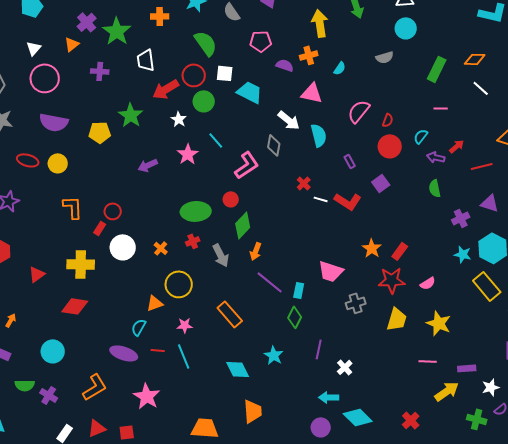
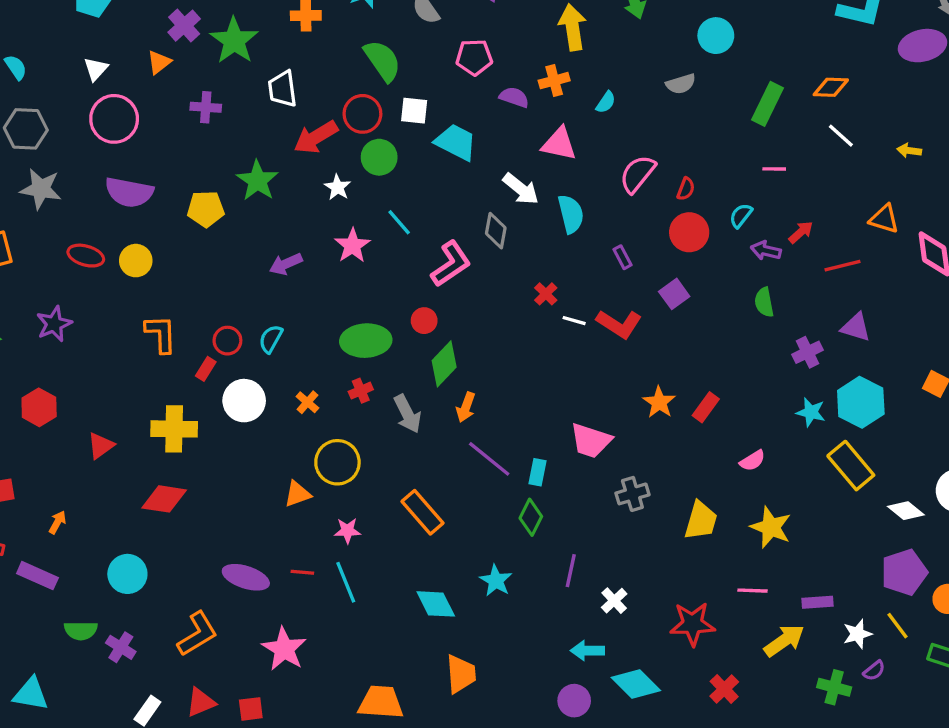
red star: (392, 280) -> (692, 624), moved
cyan semicircle: (139, 327) -> (271, 339), moved

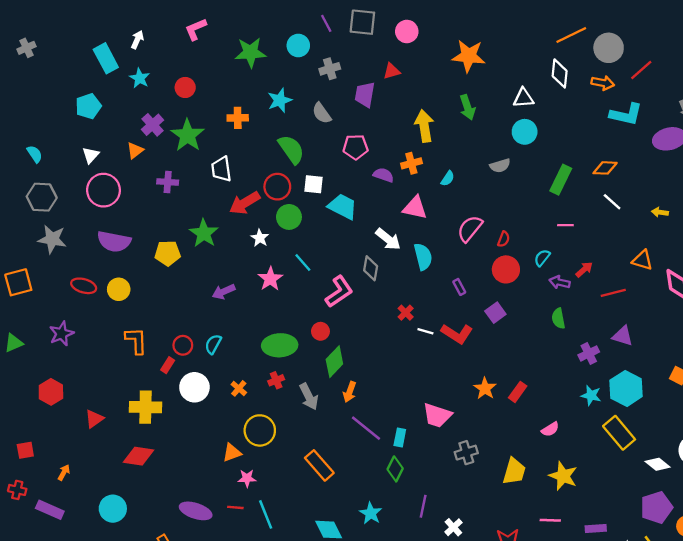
pink star: (347, 531) -> (247, 478), moved

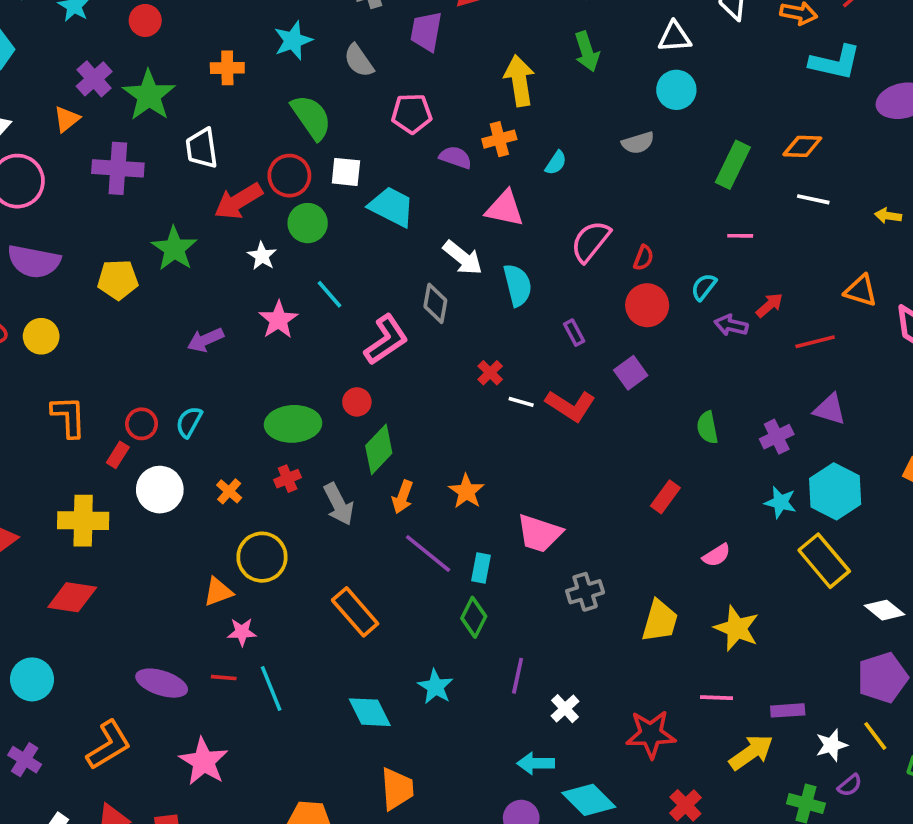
purple cross: (168, 182) -> (118, 168), size x1.5
white line: (612, 202) -> (813, 199), turned -30
green semicircle: (558, 318) -> (707, 427), moved
orange star: (485, 388) -> (466, 491), moved

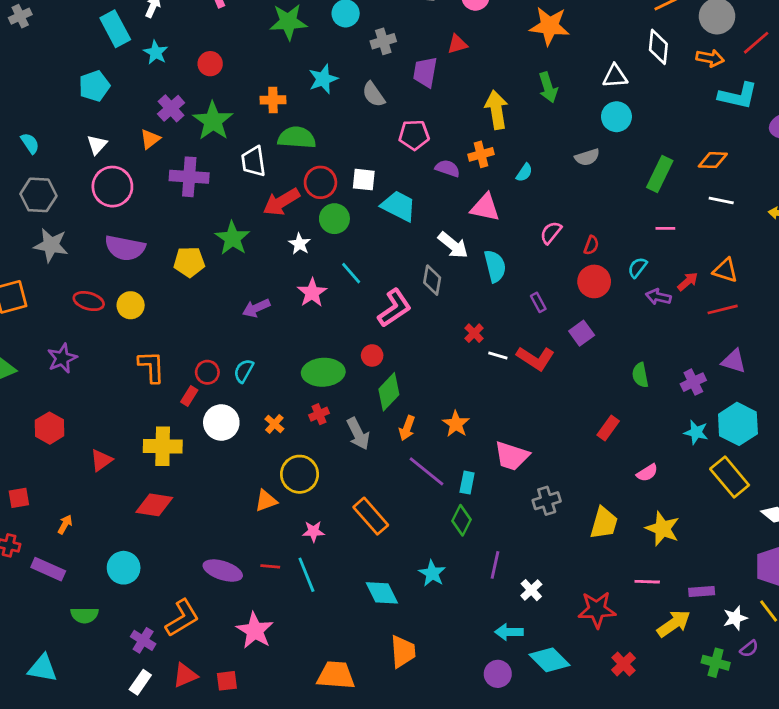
green semicircle: (311, 117) -> (297, 138), moved, turned -51
pink semicircle: (591, 241) -> (551, 233), size x0.7
orange triangle: (861, 291) -> (725, 270), moved
pink star: (242, 632) -> (313, 531), moved
purple cross: (25, 760) -> (143, 640), moved

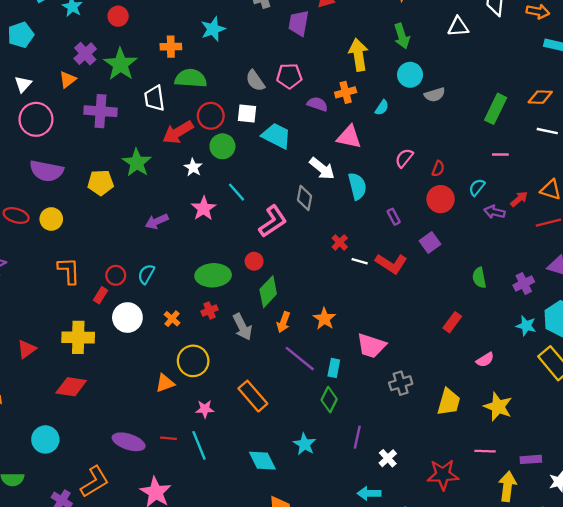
gray semicircle: (374, 94) -> (255, 81), moved
cyan circle: (616, 117) -> (410, 75), moved
yellow arrow: (674, 624) -> (507, 486), turned -48

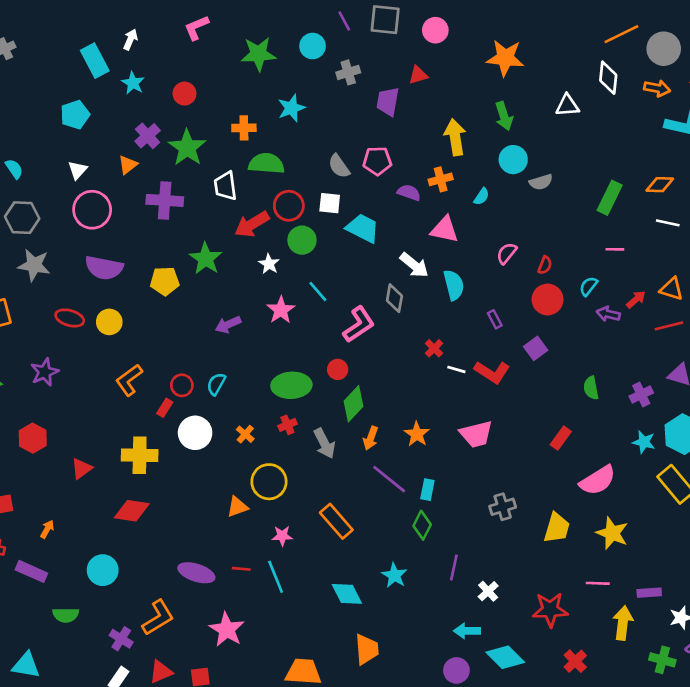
orange L-shape: (69, 271) -> (129, 380), turned -124
pink trapezoid: (371, 346) -> (476, 434), moved, turned -32
pink semicircle: (485, 360) -> (598, 480), size x1.8

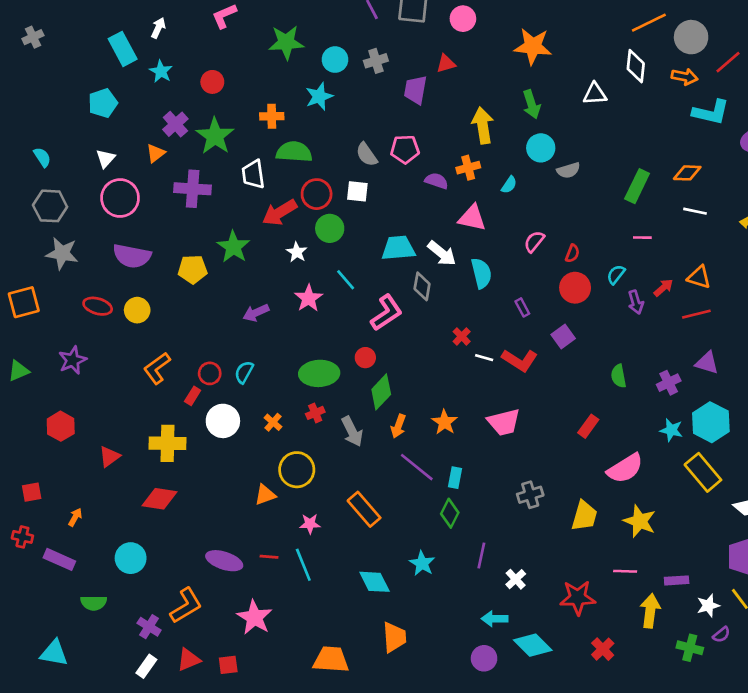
cyan circle: (313, 46) -> (335, 60), moved
cyan trapezoid: (363, 228) -> (398, 248), moved, turned -32
purple arrow: (608, 314) -> (636, 302), turned -120

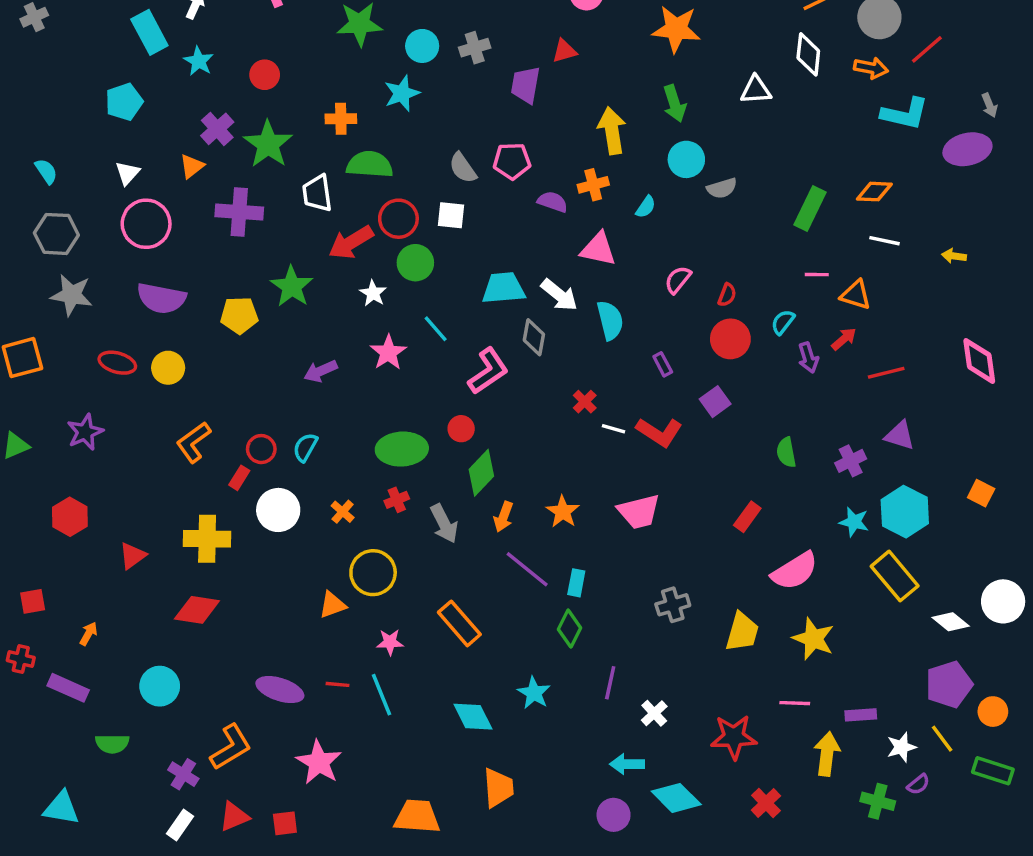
orange triangle: (699, 277) -> (856, 295), moved

